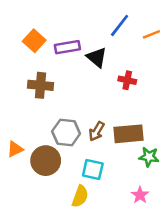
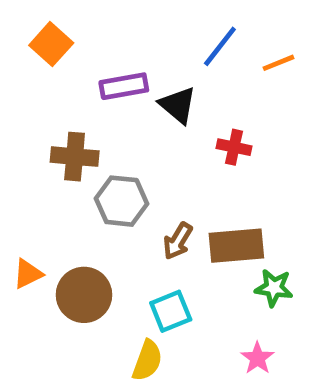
orange square: (34, 41) -> (51, 44), moved
gray hexagon: (66, 133) -> (121, 201), moved
cyan square: (93, 170) -> (171, 311), turned -35

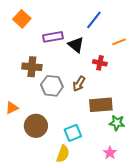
orange line: (279, 63) -> (119, 42), moved
brown arrow: (178, 241) -> (79, 84), moved
orange triangle: (28, 274) -> (12, 108), moved

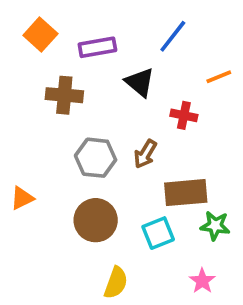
purple rectangle: (53, 37) -> (97, 47), moved
brown cross: (32, 67) -> (64, 95), moved
brown circle: (36, 126) -> (96, 220), moved
cyan square: (73, 133) -> (158, 233), moved

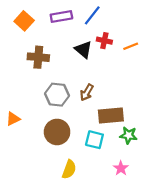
blue line: (173, 36) -> (92, 15), moved
purple rectangle: (97, 47) -> (61, 16), moved
red cross: (184, 115) -> (104, 41), moved
cyan square: (158, 233) -> (94, 140), turned 36

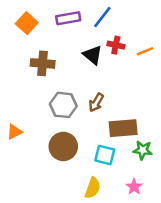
yellow semicircle: (69, 169) -> (93, 188), moved

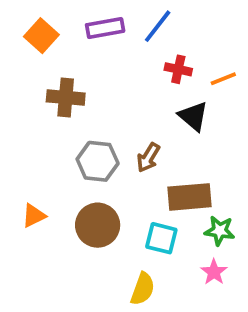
black triangle: (93, 55) -> (193, 116), moved
orange triangle: (14, 132) -> (34, 216), moved
pink star: (134, 187) -> (214, 272), moved

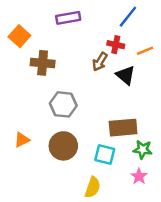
blue line: (158, 26) -> (128, 17), moved
orange square: (41, 36) -> (19, 36), moved
brown arrow: (148, 158) -> (100, 62), moved

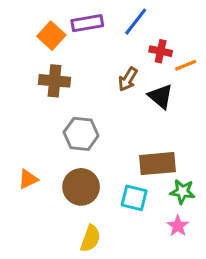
blue line: (128, 17) -> (136, 22), moved
orange square: (19, 36) -> (51, 36), moved
red cross: (116, 45) -> (161, 51), moved
yellow semicircle: (93, 187) -> (90, 238), moved

